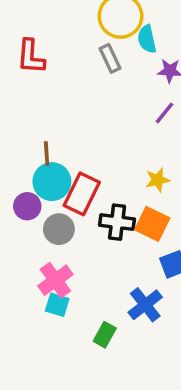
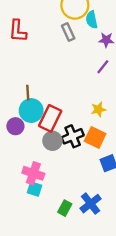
black cross: (117, 222) -> (73, 136), turned -30
gray circle: (59, 229) -> (52, 141), moved
pink cross: (55, 280) -> (33, 173), turned -35
blue cross: (145, 305) -> (91, 204), moved

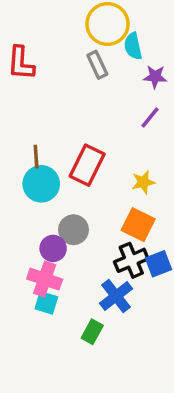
red rectangle: (50, 118) -> (87, 165), moved
purple circle: (15, 126) -> (53, 248), moved
black cross: (73, 136) -> (131, 260), moved
blue cross: (91, 204) -> (116, 296), moved

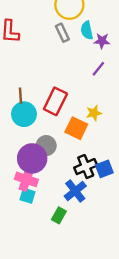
cyan semicircle: (133, 46) -> (87, 30), moved
orange square: (138, 225) -> (76, 128), moved
purple circle: (53, 248) -> (32, 158), size x1.6

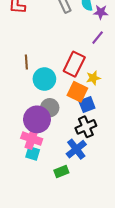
red rectangle: (55, 101) -> (74, 64), moved
cyan circle: (24, 114) -> (44, 79), moved
blue square: (104, 169) -> (87, 105), moved
green rectangle: (59, 215) -> (61, 171), turned 40

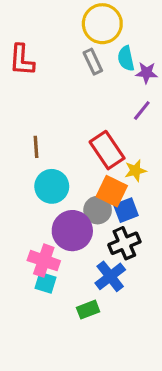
red rectangle: (74, 64) -> (107, 150), turned -60
cyan circle: (44, 79) -> (52, 186), moved
gray circle: (50, 108) -> (98, 210), moved
purple circle: (37, 119) -> (72, 231), moved

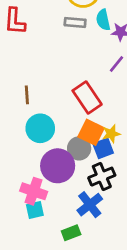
gray rectangle: (93, 62) -> (75, 23), turned -60
yellow star: (135, 171) -> (111, 134), moved
cyan square: (45, 283) -> (35, 210), turned -30

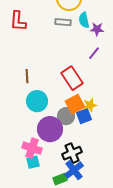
orange square: (91, 132) -> (75, 104), turned 36
black cross: (102, 177) -> (72, 153), moved
blue cross: (90, 205) -> (74, 170), moved

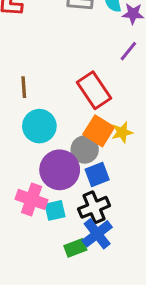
orange square: (75, 104) -> (99, 131), turned -30
blue square: (84, 116) -> (97, 175), moved
cyan square: (33, 162) -> (55, 210), moved

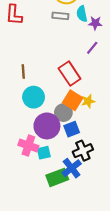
black cross: (94, 207) -> (83, 151), moved
green rectangle: (75, 248) -> (57, 177), size x1.5

